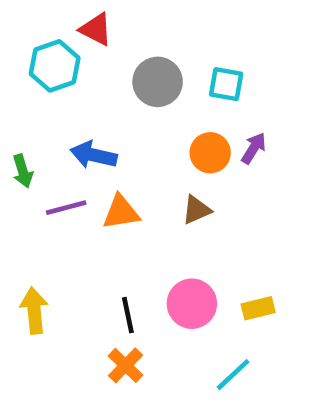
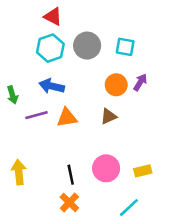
cyan hexagon: (55, 66) -> (50, 48), moved

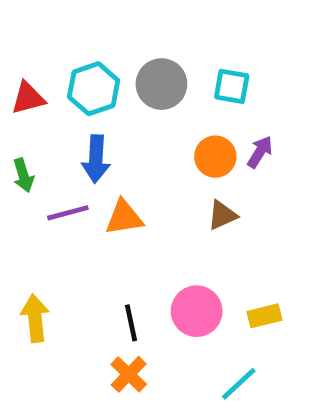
red triangle: (53, 16) -> (28, 98), moved, turned -42
blue arrow: (52, 86) -> (96, 159), turned -100
brown triangle: (109, 116) -> (222, 215), moved

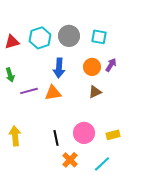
blue arrow: (96, 159) -> (59, 68), moved
orange cross: (129, 374) -> (70, 160), moved

